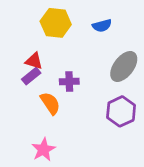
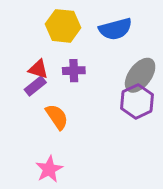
blue semicircle: (102, 26) -> (115, 29), size x1.5
purple cross: (69, 81) -> (74, 71), moved
purple hexagon: (121, 111) -> (137, 101), moved

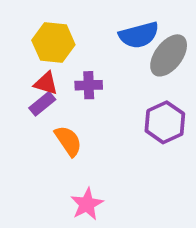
yellow hexagon: (63, 26) -> (53, 42), moved
gray ellipse: (140, 75) -> (169, 55), moved
pink star: (49, 169) -> (87, 204), moved

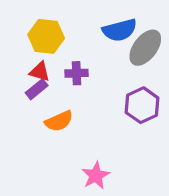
orange semicircle: (68, 141) -> (59, 121), turned 100
pink star: (87, 204) -> (96, 176), moved

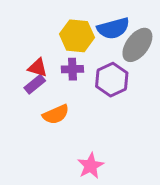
yellow hexagon: (46, 36) -> (77, 36), moved
purple hexagon: (142, 105) -> (112, 80), moved

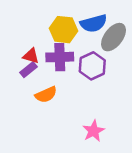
purple cross: (72, 69) -> (60, 57), size x1.5
pink star: (91, 166) -> (94, 131), moved

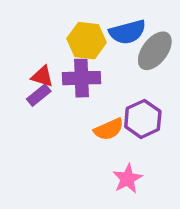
purple hexagon: (92, 66) -> (143, 119), moved
orange semicircle: (46, 95) -> (109, 129), moved

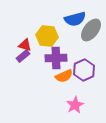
yellow hexagon: (87, 41) -> (47, 36), moved
purple cross: (81, 78) -> (56, 58), moved

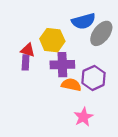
purple rectangle: (23, 56) -> (26, 62), turned -48
orange semicircle: (64, 76) -> (71, 85), turned -144

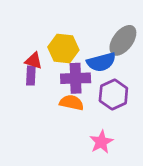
blue semicircle: (84, 21) -> (101, 62), moved
orange semicircle: (71, 85) -> (72, 103), moved

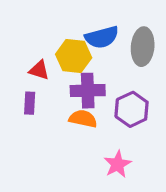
gray ellipse: (123, 40) -> (143, 47), turned -32
blue semicircle: (101, 62) -> (102, 37), moved
purple rectangle: (31, 76) -> (30, 103), moved

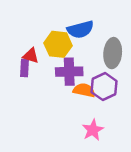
gray ellipse: (143, 47) -> (113, 53), moved
purple rectangle: (30, 103) -> (25, 68), moved
orange semicircle: (83, 119) -> (84, 90), moved

